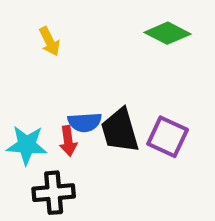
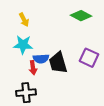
purple square: (168, 137) -> (89, 58), moved
cyan star: (27, 145) -> (23, 45), moved

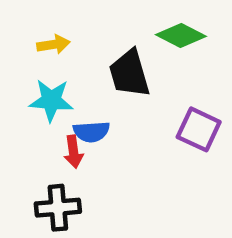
yellow arrow: (24, 20) -> (53, 44), turned -72
black trapezoid: (58, 63) -> (129, 74), moved

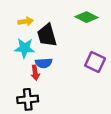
black trapezoid: (129, 74) -> (47, 35), moved

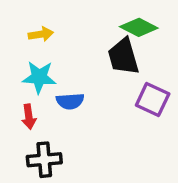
black trapezoid: (47, 35) -> (123, 57), moved
red arrow: (35, 73) -> (29, 117), moved

